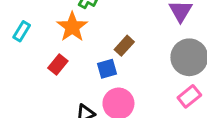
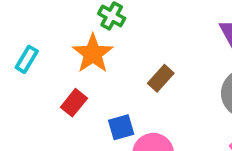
blue square: (107, 69) -> (121, 127), moved

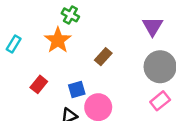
red rectangle: (74, 103) -> (39, 84), moved

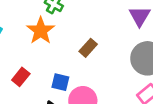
blue square: (77, 89) -> (60, 82), turned 30

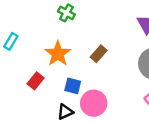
orange star: (41, 31) -> (58, 54), moved

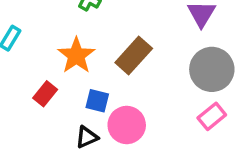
brown rectangle: (99, 54) -> (134, 56), size x1.5

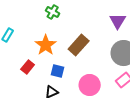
pink circle: (127, 125) -> (90, 85), moved

